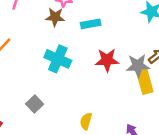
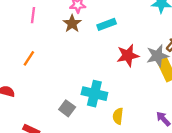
brown star: (55, 17) -> (72, 24), turned -30
cyan cross: (58, 59) -> (94, 94), moved

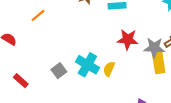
yellow semicircle: (118, 116) -> (109, 69), moved

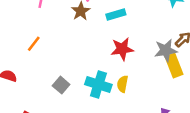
red star: (128, 39) -> (122, 49), moved
gray square: (59, 71) -> (61, 85), moved

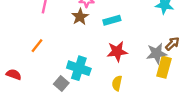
yellow rectangle: (174, 65) -> (164, 67), turned 36
cyan cross: (98, 85) -> (79, 68), moved

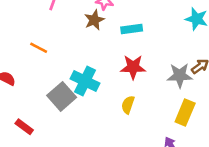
orange line: (37, 46) -> (39, 48), turned 72
yellow rectangle: (164, 67) -> (185, 112), moved
gray square: (61, 83) -> (62, 96), size x1.5

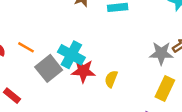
orange line: (39, 48) -> (26, 47), moved
red star: (133, 67) -> (83, 71), moved

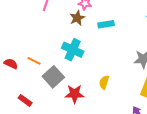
cyan cross: (71, 55) -> (73, 50), moved
red star: (83, 71) -> (74, 94), moved

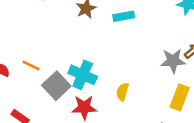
cyan cross: (73, 50) -> (83, 75), moved

